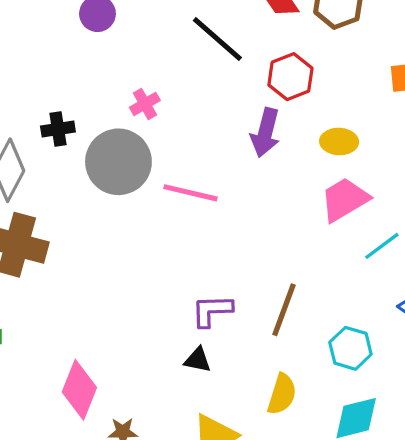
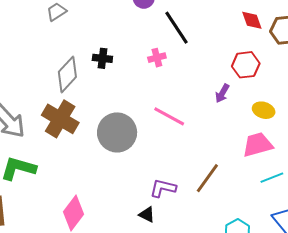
black line: (217, 39) -> (176, 28), moved
purple arrow: (265, 133) -> (222, 93), size x0.7
gray circle: (118, 162) -> (117, 132), moved
brown line: (284, 310) -> (207, 178), moved

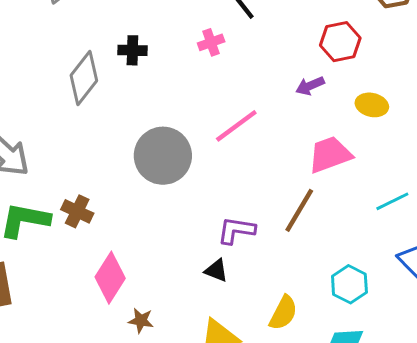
purple arrow: (222, 93) -> (310, 86), turned 42
pink line: (169, 116) -> (236, 126), turned -60
brown cross: (60, 119) -> (77, 211), moved, size x0.6
pink trapezoid: (258, 145) -> (330, 155), moved

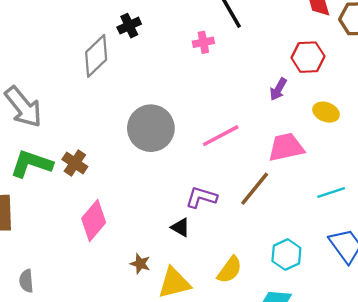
black cross: (132, 50) -> (129, 26), moved, turned -35
purple arrow: (310, 86) -> (278, 89), turned -45
pink line: (236, 126) -> (221, 136), moved
brown star: (141, 321) -> (140, 264), moved

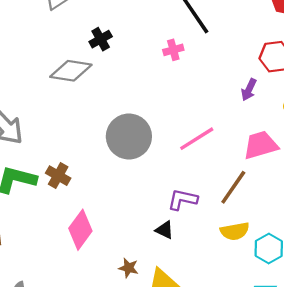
gray diamond: (96, 56) -> (71, 71), turned 57
yellow semicircle: (230, 270) -> (235, 231), moved, turned 48

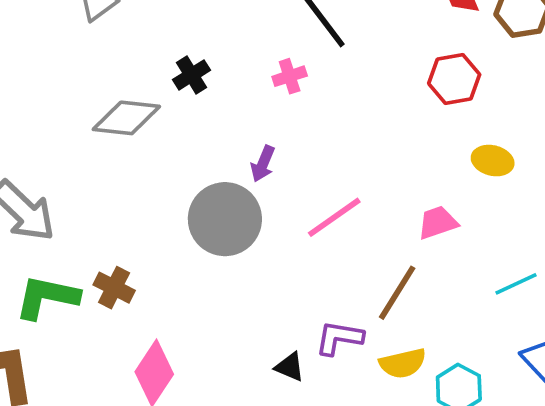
black cross: (101, 39) -> (192, 75), moved
purple arrow: (249, 90) -> (263, 164), moved
pink trapezoid: (261, 145) -> (438, 223), size x0.7
purple L-shape: (183, 200) -> (339, 338), moved

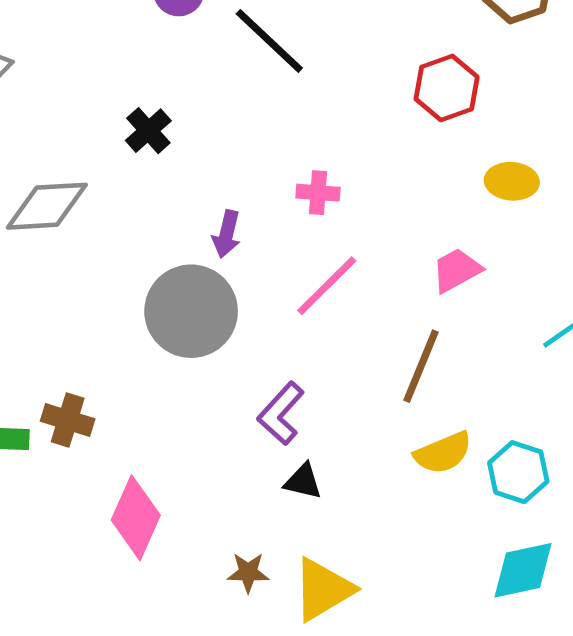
black cross: (192, 75) -> (148, 131), moved
pink cross: (290, 76) -> (318, 193), moved, turned 32
purple L-shape: (339, 338) -> (281, 413), moved, turned -48

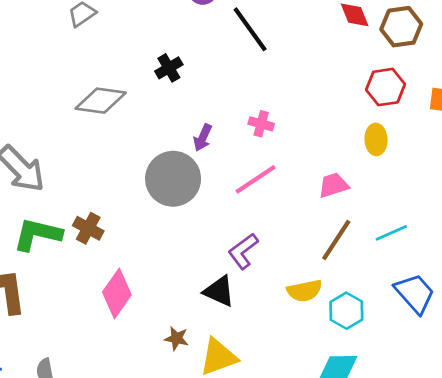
red hexagon: (447, 88) -> (386, 87), moved
yellow ellipse: (512, 181) -> (376, 139), turned 72
brown line: (421, 366) -> (336, 240), moved
purple L-shape: (281, 413) -> (243, 251), moved
black triangle: (303, 481) -> (219, 291), size x1.4

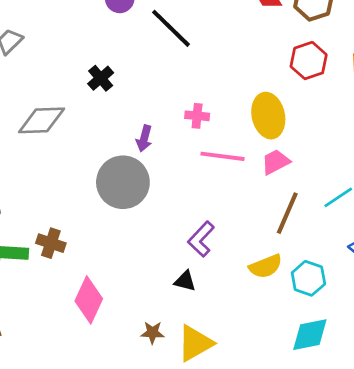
yellow ellipse: (376, 139) -> (268, 116), moved, size x1.5
pink line: (256, 179) -> (223, 156), moved, turned 51
black triangle: (219, 291) -> (185, 281), size x0.7

